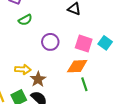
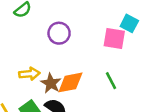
pink square: (84, 44) -> (114, 39), moved
orange diamond: (77, 66) -> (70, 82), moved

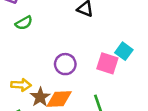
purple circle: (59, 33) -> (65, 64), moved

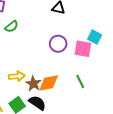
purple circle: (65, 64) -> (58, 44), moved

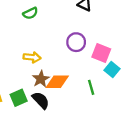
cyan square: (95, 37) -> (112, 69), moved
yellow arrow: (17, 76) -> (32, 57), moved

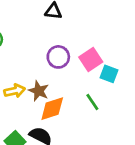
pink square: (101, 53) -> (91, 60), turned -36
brown star: (41, 79) -> (39, 91), moved

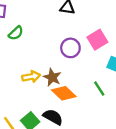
pink square: (91, 60) -> (97, 40), moved
orange diamond: (52, 109) -> (64, 93), turned 60

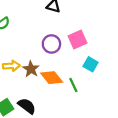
orange diamond: (64, 93) -> (52, 78), moved

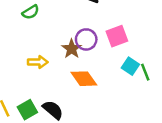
brown star: (31, 69) -> (72, 49), moved
green line: (73, 85) -> (145, 72), moved

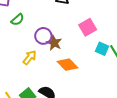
purple circle: (86, 39) -> (43, 36), moved
yellow arrow: (38, 62) -> (30, 58), turned -42

